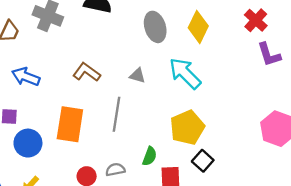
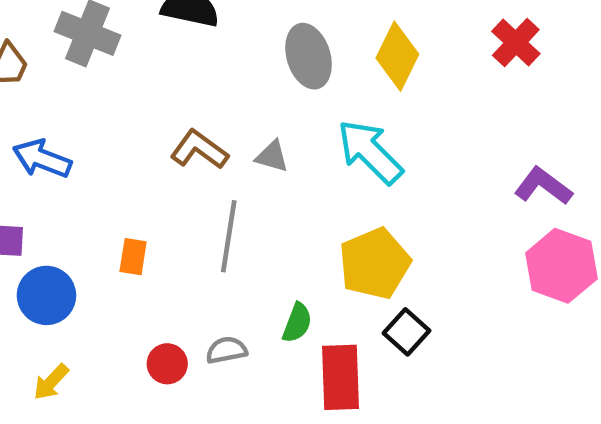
purple L-shape: (269, 55) -> (543, 186), moved, turned 144
brown L-shape: (87, 72) -> (199, 150), moved
orange rectangle: (70, 124) -> (133, 257), size x0.5

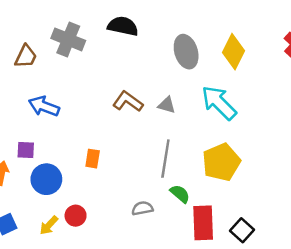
gray line: (229, 236) -> (165, 159), moved
green semicircle: (297, 323) -> (180, 194), turned -70
black square: (407, 332) -> (242, 230), moved
red circle: (167, 364) -> (76, 216), moved

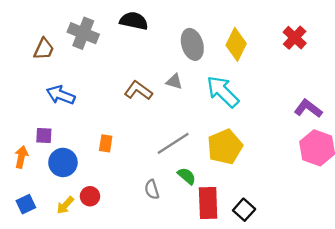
gray triangle: (167, 105) -> (174, 82), moved
gray line: (165, 159) -> (173, 143), turned 48
gray semicircle: (142, 208) -> (152, 189), turned -96

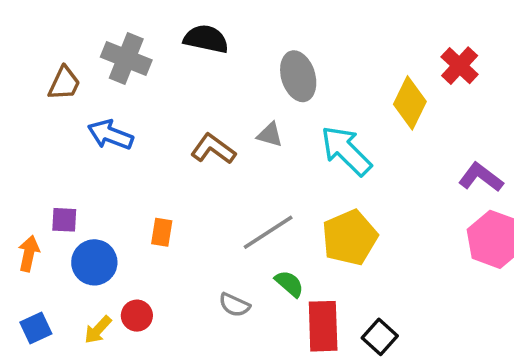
yellow diamond: (236, 44) -> (410, 103), moved
blue arrow: (61, 95) -> (110, 135), moved
gray semicircle: (152, 189) -> (234, 305), turned -48

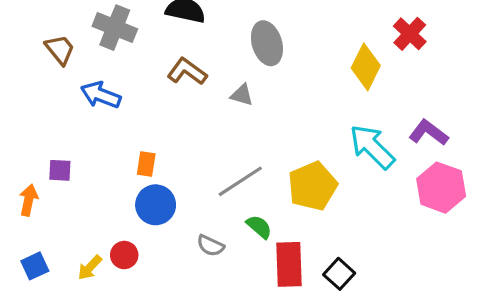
brown trapezoid: (64, 83) -> (60, 50), turned -64
brown L-shape: (213, 149) -> (187, 71), moved
cyan arrow: (346, 151) -> (372, 147), moved
orange rectangle: (162, 232) -> (146, 164), moved
blue circle: (94, 262) -> (156, 205), moved

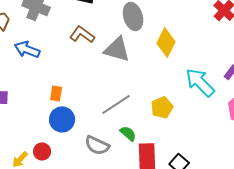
yellow diamond: (366, 67) -> (166, 42), moved
gray triangle: (242, 95) -> (117, 49), size x1.8
yellow pentagon: (312, 186) -> (162, 107), size x0.7
gray semicircle: (210, 246) -> (97, 145), size x1.4

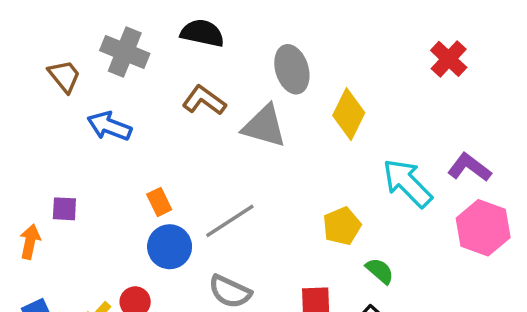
orange rectangle: (56, 93) -> (159, 202), turned -35
gray line: (116, 104) -> (230, 221), moved
green semicircle: (128, 133) -> (380, 271), moved

